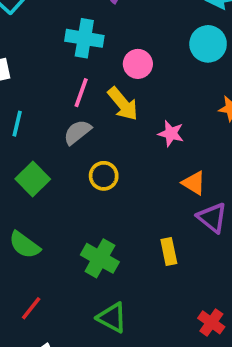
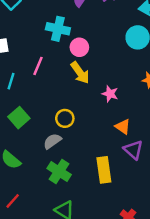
pink circle: (138, 64) -> (79, 47), moved
pink line: (81, 93) -> (38, 66), moved
gray semicircle: (77, 132) -> (52, 141), moved
yellow rectangle: (169, 251) -> (104, 170), size x1.5

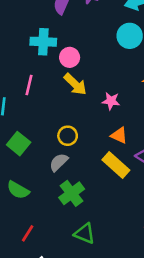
orange triangle: (123, 127) -> (119, 135), moved
yellow rectangle: (104, 170) -> (116, 165), moved, turned -30
green cross: (59, 172) -> (72, 193), turned 30

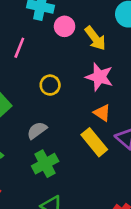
yellow arrow: (75, 84) -> (95, 38), moved
pink star: (111, 101) -> (99, 77), size x1.5
yellow circle: (68, 136) -> (50, 85), moved

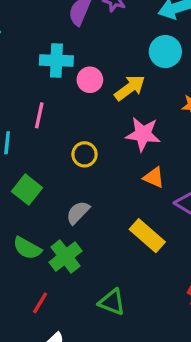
yellow arrow: (95, 38) -> (130, 88), turned -80
yellow rectangle: (94, 142) -> (147, 236), moved
green cross: (45, 164) -> (65, 257), moved

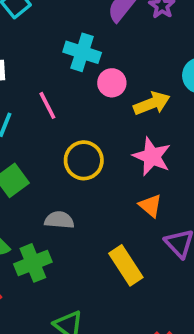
pink line: (39, 115) -> (47, 105), turned -55
yellow circle: (84, 154) -> (84, 160), size x1.4
gray semicircle: (78, 212) -> (59, 220), turned 35

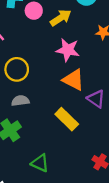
yellow circle: (84, 160) -> (17, 69), moved
orange triangle: (150, 206) -> (73, 80), size x1.5

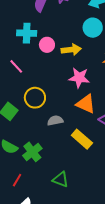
yellow arrow: (61, 18) -> (71, 50), turned 30
gray semicircle: (20, 101) -> (55, 120), moved

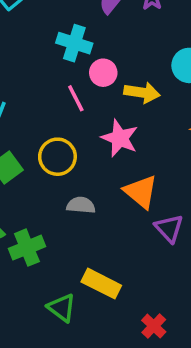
pink line: (16, 66) -> (76, 98), moved
pink star: (79, 78) -> (120, 138), moved
yellow rectangle: (82, 139) -> (101, 284), moved, turned -30

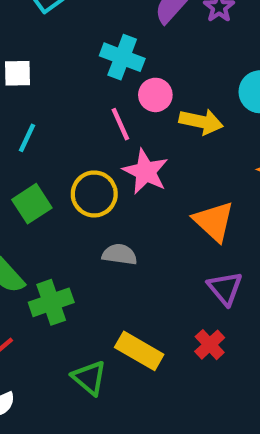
pink star: (120, 138) -> (146, 172), moved
orange triangle: (141, 192) -> (214, 221), moved
red cross: (154, 326) -> (210, 345), moved

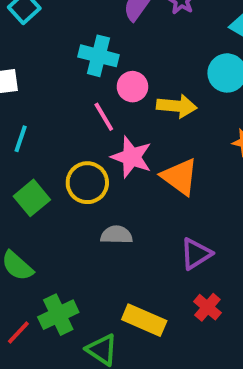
orange triangle: (214, 221) -> (180, 177), moved
purple triangle: (225, 288) -> (196, 254), moved, turned 44
green cross: (51, 302) -> (58, 315), moved

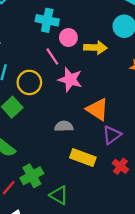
orange triangle: (180, 177) -> (97, 109), moved
yellow circle: (87, 183) -> (29, 82), moved
yellow rectangle: (144, 320) -> (83, 158), moved

